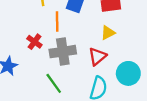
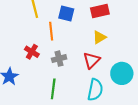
gray cross: (63, 52) -> (59, 59), size x0.6
green line: (54, 83) -> (53, 89), turned 48

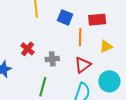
orange line: (51, 31) -> (80, 37), moved
yellow triangle: (99, 37) -> (106, 46), moved

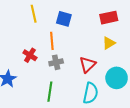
red rectangle: (97, 20) -> (109, 18), moved
orange line: (80, 37) -> (52, 41), moved

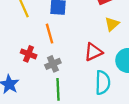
gray cross: (56, 62) -> (53, 64), moved
red triangle: (88, 65) -> (93, 52), turned 30

